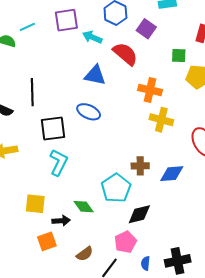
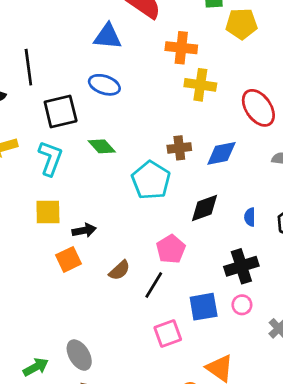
cyan L-shape: (59, 162) -> (50, 158), moved
green diamond: (84, 207) -> (102, 146), moved
black diamond: (139, 214) -> (204, 208), moved
blue semicircle: (145, 263) -> (250, 217), moved

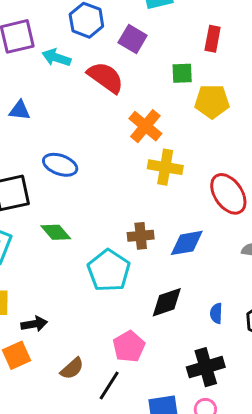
blue triangle: (108, 36) -> (20, 110), moved, size x0.7
orange cross: (181, 48) -> (145, 126), turned 32

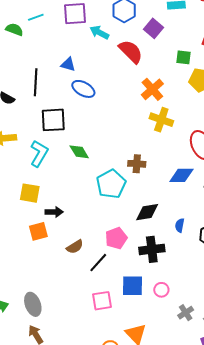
blue ellipse: (60, 165) -> (83, 89), moved
blue diamond: (187, 243) -> (181, 175), moved
black cross: (206, 367) -> (152, 249), moved

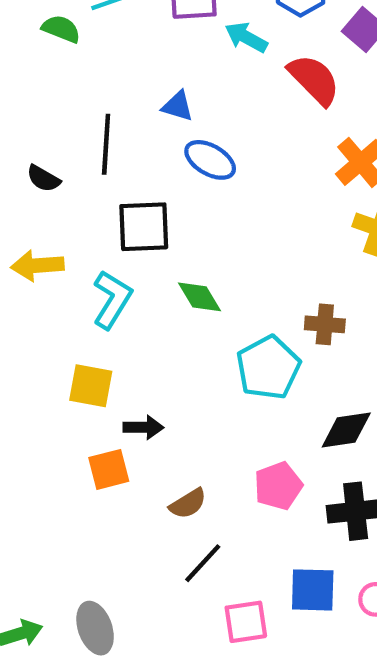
black line: (98, 263) -> (203, 563), moved

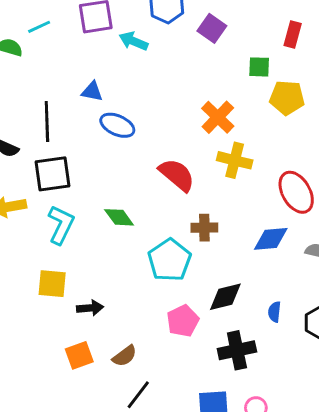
red semicircle: (314, 80) -> (177, 175), moved
black square: (144, 227) -> (52, 174), moved
orange square: (109, 469) -> (79, 355), moved
pink pentagon: (278, 486) -> (183, 321), moved

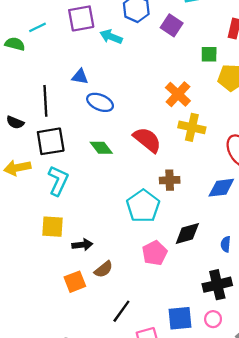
green diamond: (119, 217) -> (101, 148), moved
black cross: (237, 350) -> (217, 285), moved
brown semicircle: (125, 356) -> (104, 269), moved

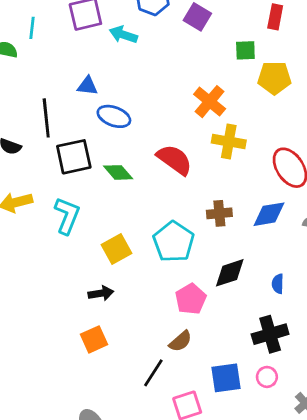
cyan line: (38, 27) -> (32, 28), turned -54
black square: (51, 141) -> (74, 157), moved
brown cross: (170, 180) -> (219, 213), moved
yellow square: (53, 227) -> (116, 249), moved, turned -30
brown semicircle: (104, 269) -> (180, 341), moved

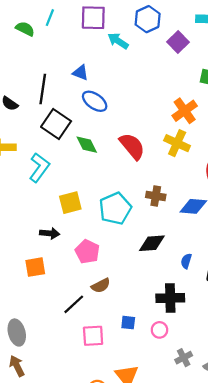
orange cross: (210, 102) -> (185, 111), moved
black square: (74, 157) -> (56, 124), turned 32
pink pentagon: (191, 299) -> (87, 252), moved, turned -30
blue square: (226, 378) -> (128, 323), size x0.6

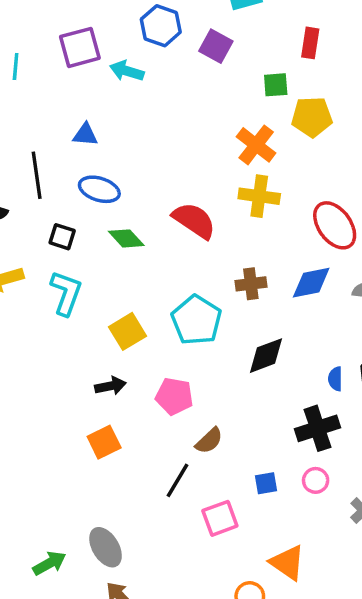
blue ellipse: (95, 101) -> (99, 189), moved
black square: (56, 124) -> (62, 237), moved, size x0.6
blue semicircle: (186, 261) -> (335, 379), moved

